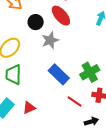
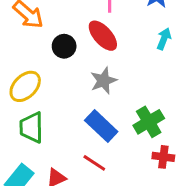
gray star: (50, 40) -> (104, 81), moved
red line: (75, 102) -> (94, 163), moved

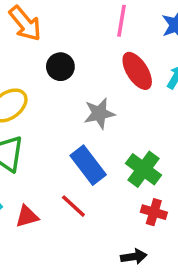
red ellipse: (103, 36) -> (137, 71), moved
green cross: (149, 122) -> (143, 169), turned -32

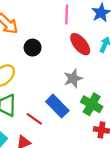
gray star: (99, 113) -> (73, 79), moved
red line: (73, 206) -> (34, 119), moved

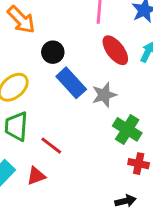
blue rectangle: (57, 106) -> (71, 83), moved

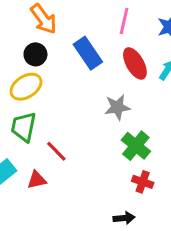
black circle: (53, 52) -> (35, 54), moved
blue rectangle: (71, 83) -> (88, 53), moved

